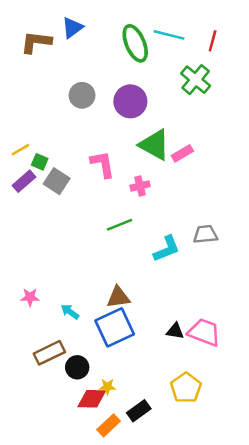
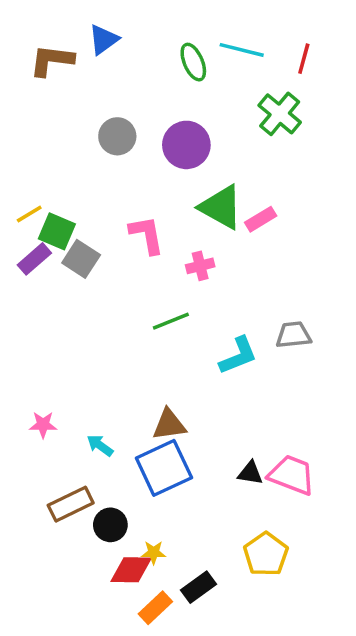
green ellipse: (135, 43) -> (193, 62), size x0.7
green square: (40, 162) -> (57, 231), size x1.5

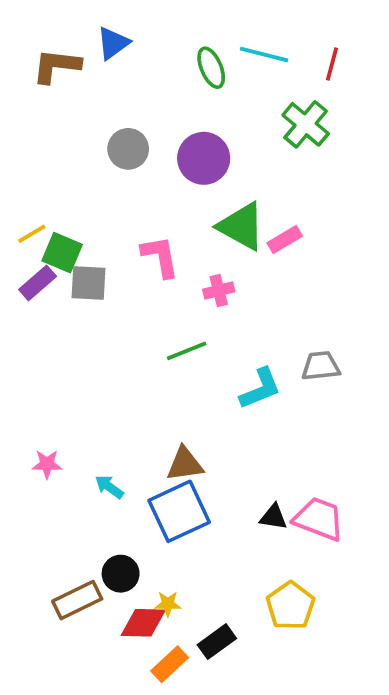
gray square: (81, 259) -> (89, 283), turned -30
brown rectangle: (71, 504) -> (77, 600), moved

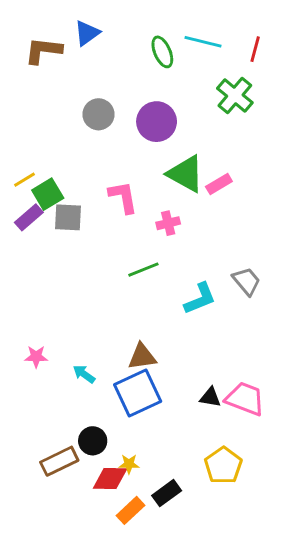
green square: (62, 253) -> (48, 194), turned 36
gray trapezoid: (321, 366) -> (247, 281), turned 56

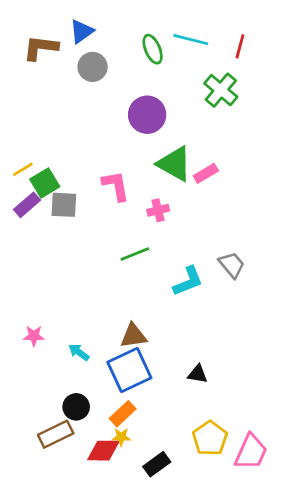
gray circle: (98, 114) -> (93, 67), moved
pink trapezoid: (245, 399) -> (251, 452), moved, turned 93
black circle: (93, 441) -> (76, 407), moved
orange rectangle: (130, 510) -> (123, 414), moved

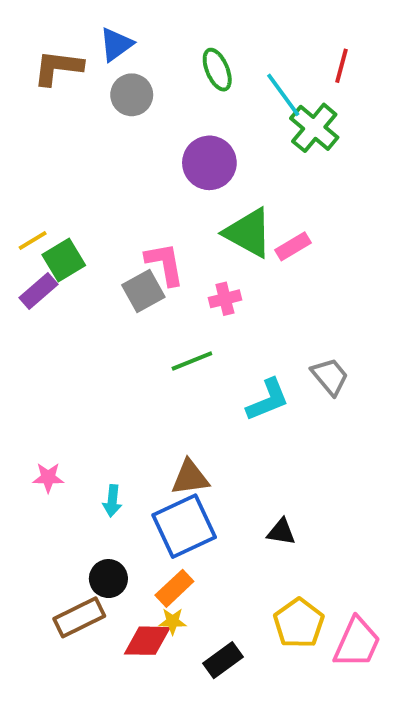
cyan line: (191, 40) -> (283, 95), moved, turned 40
gray square: (64, 205) -> (143, 291), moved, turned -32
cyan arrow: (79, 352) -> (112, 501), turned -120

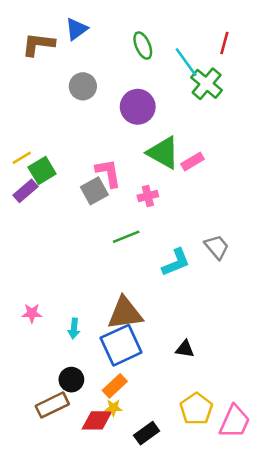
gray circle: (132, 95) -> (83, 86), moved
brown triangle: (190, 478) -> (125, 313), size x1.4

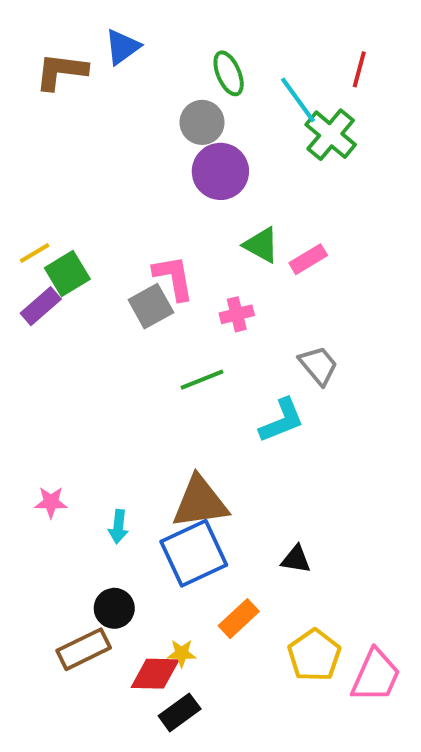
gray circle: (83, 86) -> (202, 122), moved
green triangle: (163, 153) -> (261, 245), size x0.7
gray trapezoid: (217, 247) -> (318, 365), moved
orange rectangle: (115, 386) -> (239, 619), moved
black rectangle: (147, 433) -> (180, 712), moved

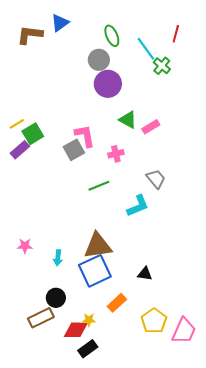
green cross: (331, 135) -> (162, 66), size x0.7

